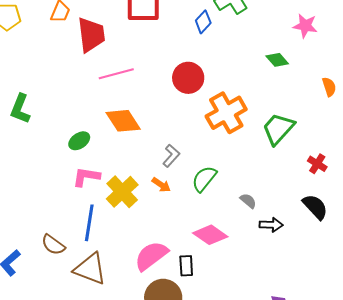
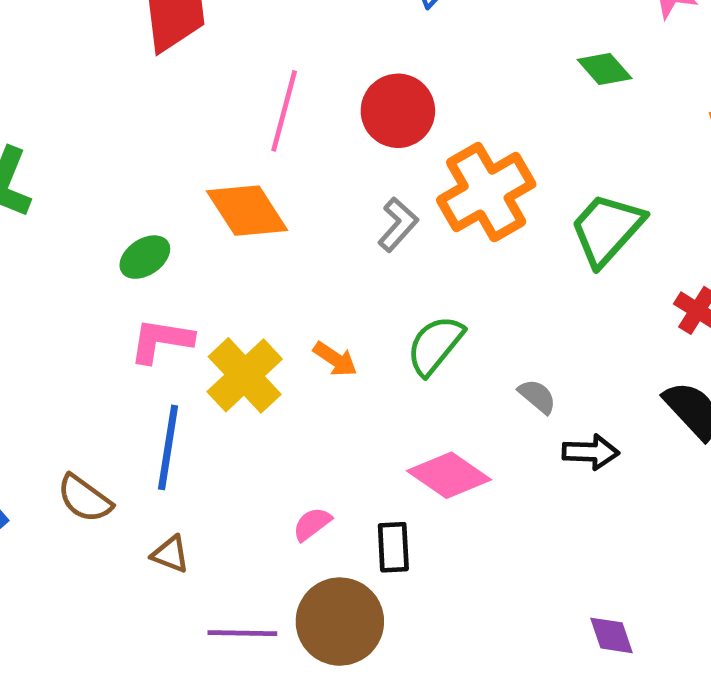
pink line: (116, 74) -> (284, 111), moved, turned -60
gray L-shape: (171, 156) -> (398, 225), moved
pink semicircle: (151, 256) -> (312, 524), size x0.5
brown triangle: (90, 269) -> (170, 554), size x0.5

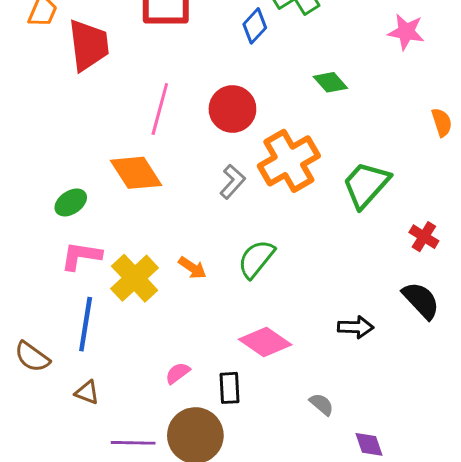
green diamond: (605, 69) -> (330, 82), moved
gray semicircle: (537, 396) -> (322, 404), moved

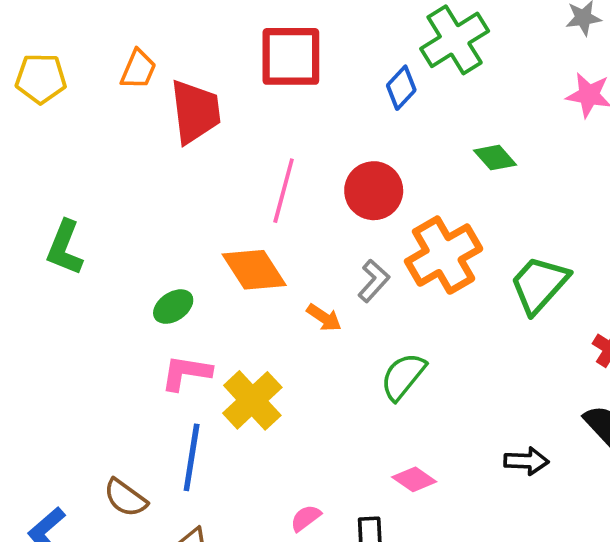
orange arrow: (192, 268) -> (324, 318), moved
pink diamond: (265, 342) -> (414, 479), size x0.7

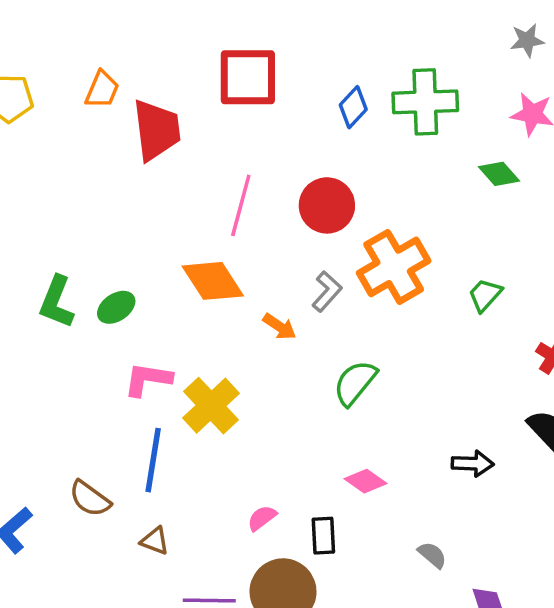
green cross: (455, 40) -> (425, 102), moved, turned 30
green diamond: (495, 158) -> (499, 174), moved
green L-shape: (65, 248) -> (56, 302), moved
green trapezoid: (539, 284) -> (485, 295), size x0.6
green ellipse: (173, 307) -> (116, 307), moved

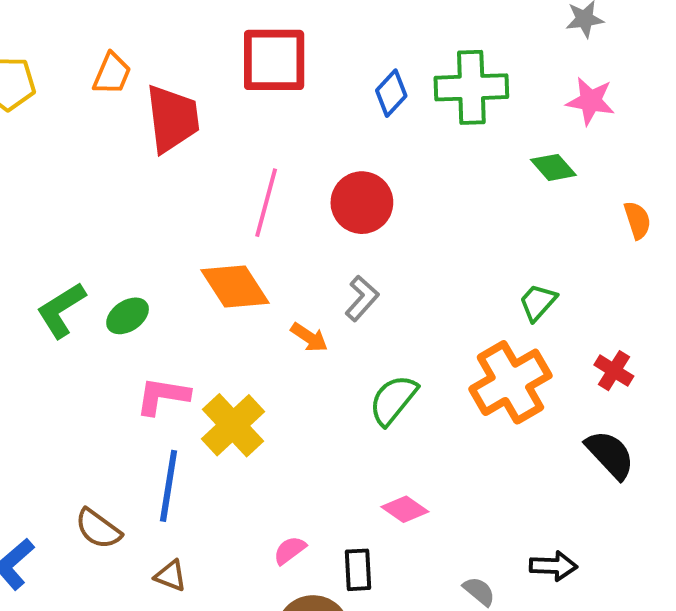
orange cross: (394, 267) -> (510, 382), moved
green L-shape: (56, 302) -> (61, 310), turned 36
black arrow: (473, 464) -> (553, 566), moved

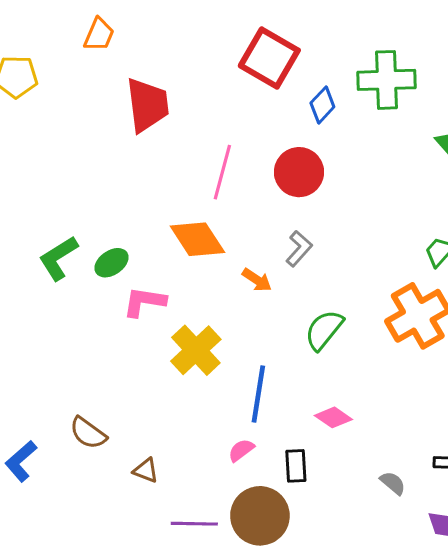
red square: (274, 60) -> (269, 58), moved, turned 30
orange trapezoid: (112, 74) -> (99, 35), moved
blue diamond: (391, 93) -> (322, 105), moved
pink L-shape: (163, 396) -> (144, 302), moved
blue line: (169, 486) -> (258, 394), moved

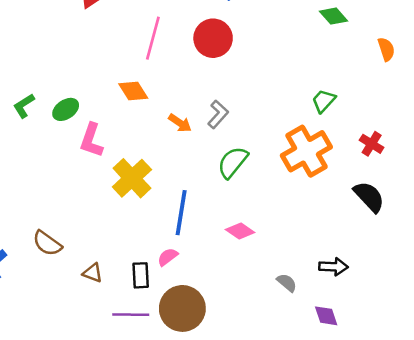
orange diamond: (197, 239) -> (133, 91), size x0.7
gray L-shape: (299, 249) -> (218, 114), moved
green L-shape: (58, 258) -> (24, 106), size x0.7
pink L-shape: (144, 302) -> (91, 140), turned -80
black rectangle: (296, 466) -> (141, 275), moved

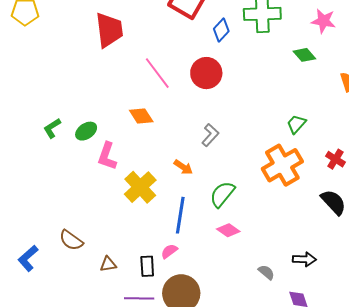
pink line: (153, 38) -> (157, 73), turned -52
orange arrow: (180, 123) -> (183, 167), moved
green semicircle: (233, 162) -> (222, 194), moved
brown triangle: (93, 273) -> (108, 264), turned -30

